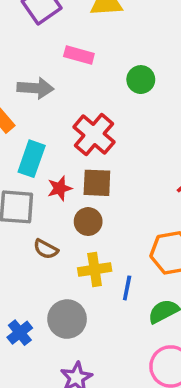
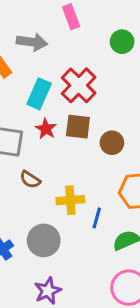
pink rectangle: (79, 55) -> (71, 17), turned 50
cyan rectangle: (32, 159) -> (39, 94), moved
red star: (60, 188) -> (46, 129), turned -30
brown circle: (88, 222) -> (112, 143), moved

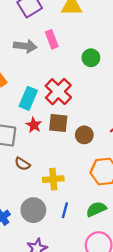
gray arrow: (32, 42) -> (25, 46), moved
blue line: (97, 218) -> (65, 210), moved

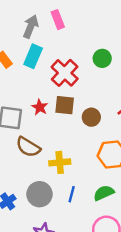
gray arrow: (25, 46) -> (31, 27), turned -75
green circle: (91, 58) -> (102, 58), moved
cyan rectangle: (28, 98) -> (33, 56), moved
brown semicircle: (22, 164) -> (28, 147), size x1.5

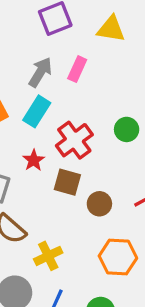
pink rectangle: (58, 20) -> (77, 69), turned 36
red star: (40, 107) -> (34, 160), moved
yellow cross: (60, 162) -> (48, 256), turned -30

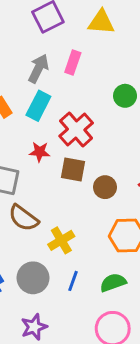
green circle: (127, 129) -> (125, 96), moved
red star: (34, 160) -> (40, 152), turned -30

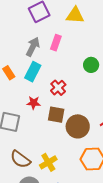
red cross: (76, 130) -> (58, 88), size x0.7
brown circle: (105, 187) -> (78, 126), size x1.5
brown semicircle: (24, 218) -> (20, 159), moved

